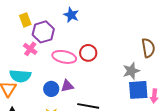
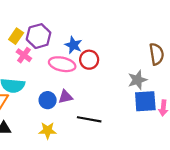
blue star: (71, 15) -> (73, 45), moved
yellow rectangle: (25, 20) -> (16, 36), moved, turned 56

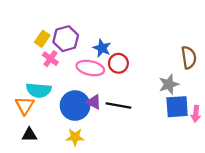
purple triangle: (66, 97) -> (94, 102), turned 40
blue circle: (48, 100) -> (75, 106), size x1.6
black line: (89, 119) -> (118, 106), moved

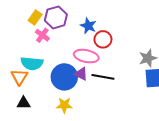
pink ellipse: (90, 68) -> (86, 56), moved

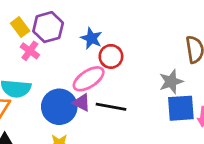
yellow rectangle: (35, 17) -> (20, 27), turned -72
pink ellipse: (86, 56) -> (89, 79), turned -45

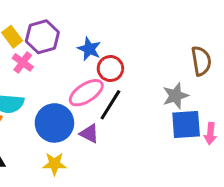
purple triangle: (82, 103) -> (89, 134), moved
black line: (111, 107) -> (110, 105), moved, turned -68

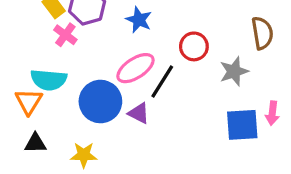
red circle: (110, 68) -> (194, 46), moved
blue square: (186, 124) -> (242, 125), moved
yellow star: (54, 164) -> (84, 155), moved

